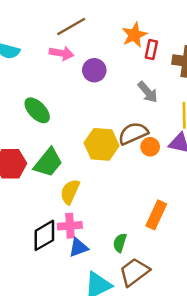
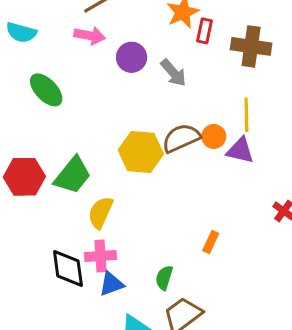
gray arrow: (148, 92) -> (173, 73), moved
green ellipse: (37, 110) -> (46, 90), moved
orange circle: (150, 147) -> (214, 136), moved
orange rectangle: (156, 215) -> (211, 242), size x0.6
black diamond: (44, 235) -> (68, 268), turned -68

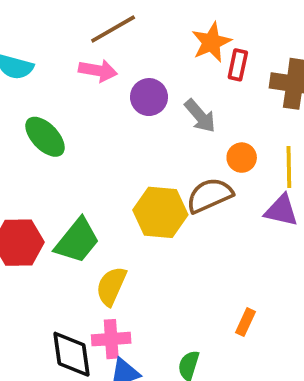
orange circle: (214, 136) -> (242, 158), moved

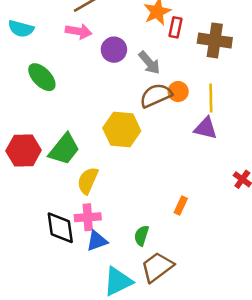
brown semicircle: (209, 195) -> (156, 95), moved

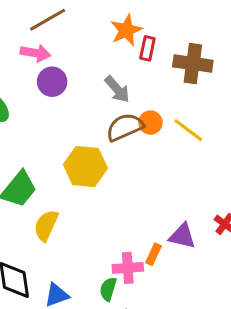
purple circle: (114, 50) -> (52, 82), moved
yellow line: (211, 98) -> (188, 130), turned -52
purple triangle: (206, 128) -> (182, 236), moved
pink cross: (88, 217) -> (128, 268), moved

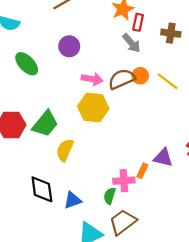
pink arrow: (35, 53) -> (92, 79), moved
brown cross: (193, 64) -> (171, 33), size x0.7
gray arrow: (117, 89) -> (131, 43), moved

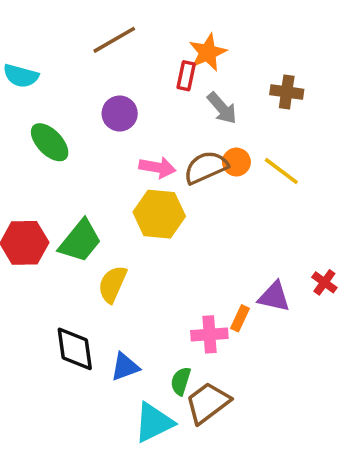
red rectangle: (138, 22) -> (186, 76), moved
green semicircle: (110, 196) -> (181, 381), moved

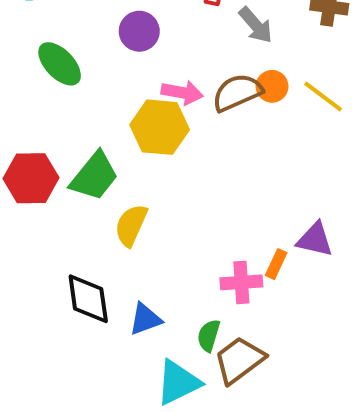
yellow hexagon: (159, 214) -> (160, 127), moved

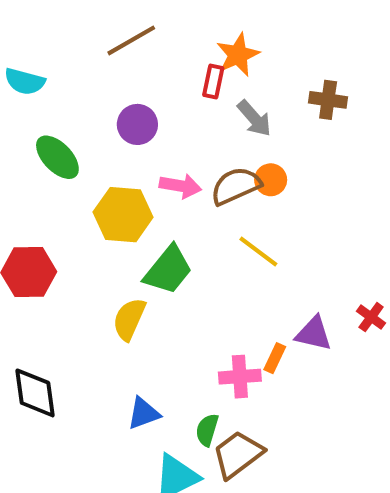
yellow line: (323, 97) -> (258, 252), moved
yellow hexagon: (160, 127) -> (123, 215), moved
green trapezoid: (94, 176) -> (168, 270), moved
black diamond: (88, 299) -> (35, 393), moved

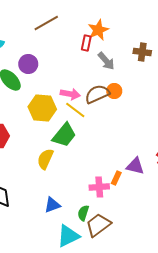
purple circle: (137, 124) -> (28, 64), moved
yellow line: (258, 252) -> (75, 110), moved

